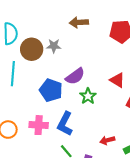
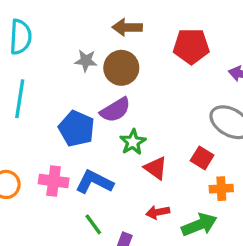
brown circle: (32, 49) -> (121, 68), moved
red triangle: (117, 80) -> (156, 168), moved
blue L-shape: (65, 124) -> (94, 182), turned 85

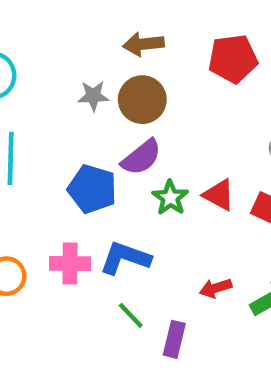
red triangle: (156, 168) -> (219, 195), moved

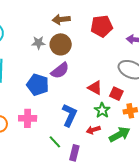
green star: (170, 198) -> (102, 110), moved
blue L-shape: (125, 258) -> (69, 115), moved, turned 95

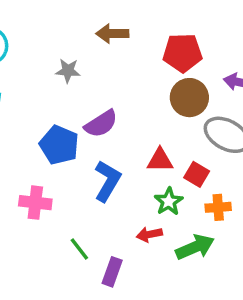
brown circle: (61, 44) -> (189, 98), moved
red triangle: (95, 88) -> (160, 160), turned -35
blue L-shape: (69, 115) -> (107, 181), moved

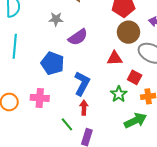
purple semicircle: (101, 124) -> (78, 37), moved
red triangle: (160, 160) -> (115, 58), moved
red arrow: (149, 234) -> (84, 108), moved, turned 104

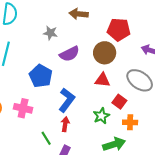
brown circle: (128, 32) -> (105, 53), moved

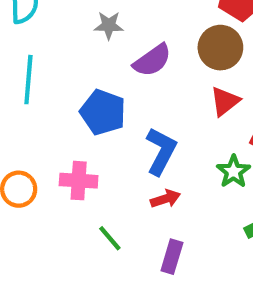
red triangle: (103, 80) -> (225, 101), turned -35
red arrow: (65, 124) -> (165, 199), turned 72
green line: (46, 138) -> (110, 238), moved

